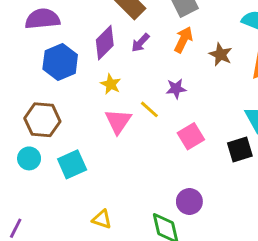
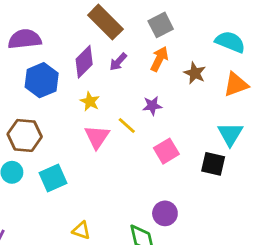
black square: (240, 150) -> (213, 164), turned 30

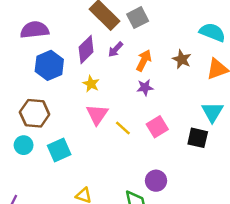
gray square: (161, 25) -> (138, 18), moved
orange arrow: (159, 59) -> (144, 60), moved
yellow line: (127, 126) -> (123, 128), moved

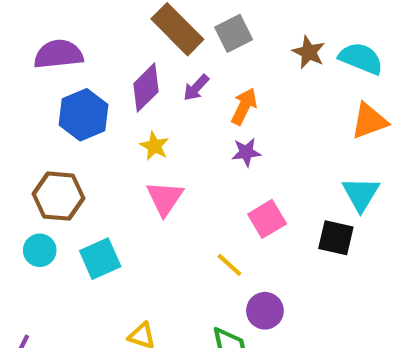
brown star: (182, 59) -> (309, 52), moved
yellow line: (123, 128) -> (229, 265), moved

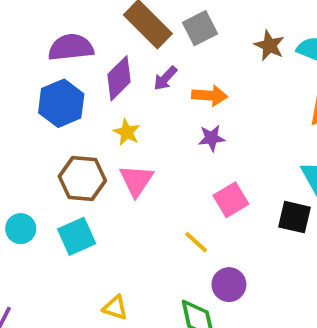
purple semicircle: (58, 54) -> (71, 47), moved
orange arrow: (244, 106) -> (210, 96), turned 68
brown hexagon: (58, 196) -> (82, 179), moved

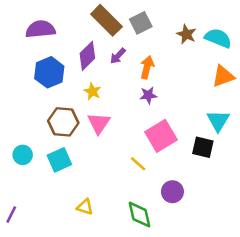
purple semicircle: (71, 47) -> (40, 29), moved
orange arrow: (210, 96) -> (147, 67), turned -80
pink square: (231, 200) -> (161, 136), size x1.4
purple circle: (229, 285) -> (172, 192), moved

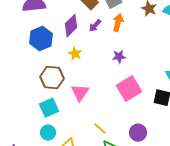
orange arrow: (147, 67) -> (118, 23), moved
pink triangle: (99, 123) -> (80, 93), moved
cyan circle: (23, 155) -> (48, 133), moved
yellow line: (138, 164) -> (100, 129), moved

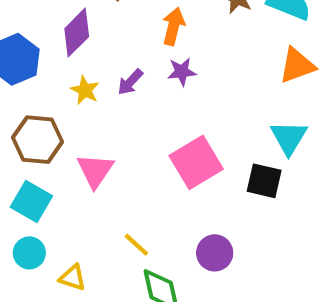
purple arrow: (95, 26) -> (130, 82), moved
purple star: (119, 57) -> (182, 72), moved
cyan square: (49, 108) -> (31, 201), turned -36

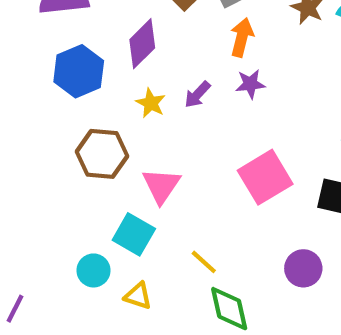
cyan square: (31, 201) -> (134, 234), moved
purple circle: (215, 253) -> (303, 268), moved

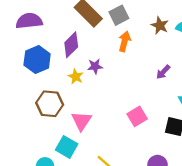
purple star: (250, 84) -> (95, 66), moved
purple arrow: (197, 95) -> (163, 72), moved
pink square: (265, 177) -> (137, 116), size x0.7

